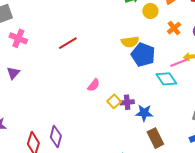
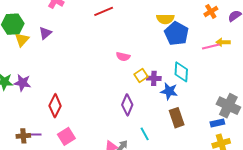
cyan diamond: (166, 79) -> (181, 72), moved, turned 30
pink semicircle: (94, 85) -> (123, 57), turned 56
purple diamond: (56, 137) -> (127, 105), moved

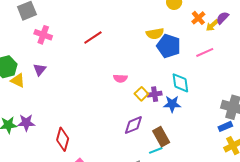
yellow triangle: (22, 40) -> (18, 80), turned -35
yellow arrow: (223, 42) -> (212, 25), moved, turned -32
purple diamond: (127, 105) -> (133, 125), turned 55
brown rectangle: (177, 118) -> (161, 137), moved
cyan line: (145, 134) -> (156, 150), turned -72

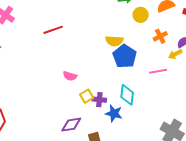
yellow arrow: (212, 25) -> (175, 54), moved

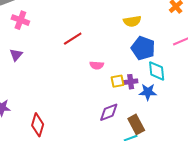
red line: (53, 30) -> (73, 39), moved
blue pentagon: (125, 56) -> (143, 48), moved
yellow square: (87, 96) -> (117, 81), turned 32

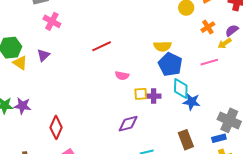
yellow semicircle: (132, 21) -> (163, 46), moved
blue star: (148, 92) -> (192, 102), moved
brown rectangle: (136, 124) -> (186, 140), moved

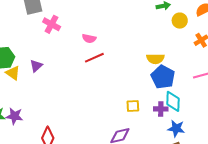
pink cross: (52, 21) -> (52, 24), moved
pink semicircle: (122, 76) -> (89, 39), moved
purple cross: (154, 96) -> (161, 109), moved
blue star: (192, 102) -> (176, 128), moved

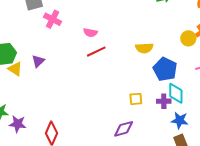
yellow circle: (180, 21) -> (188, 38), moved
yellow semicircle: (155, 59) -> (144, 48), moved
purple star: (14, 116) -> (18, 124), moved

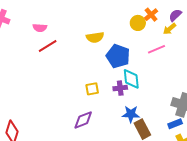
blue star: (180, 120) -> (131, 114), moved

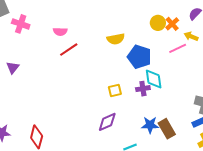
orange cross: (151, 15) -> (172, 24), moved
yellow arrow: (170, 29) -> (191, 36), moved, turned 64
blue star: (131, 114) -> (150, 125), moved

